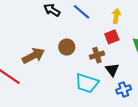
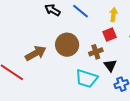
brown circle: (67, 47) -> (67, 45), size x1.5

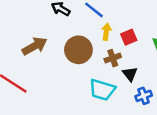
yellow arrow: (113, 15) -> (106, 32), moved
brown arrow: (36, 53) -> (35, 46), moved

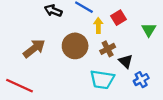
red square: (129, 37) -> (119, 18), moved

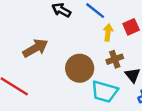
brown circle: (75, 46) -> (80, 68), moved

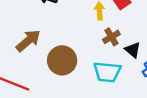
brown circle: (80, 68) -> (62, 60), moved

